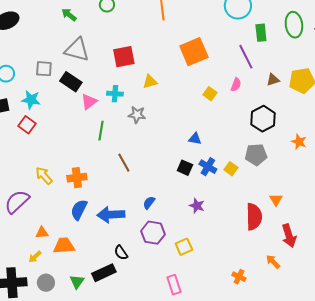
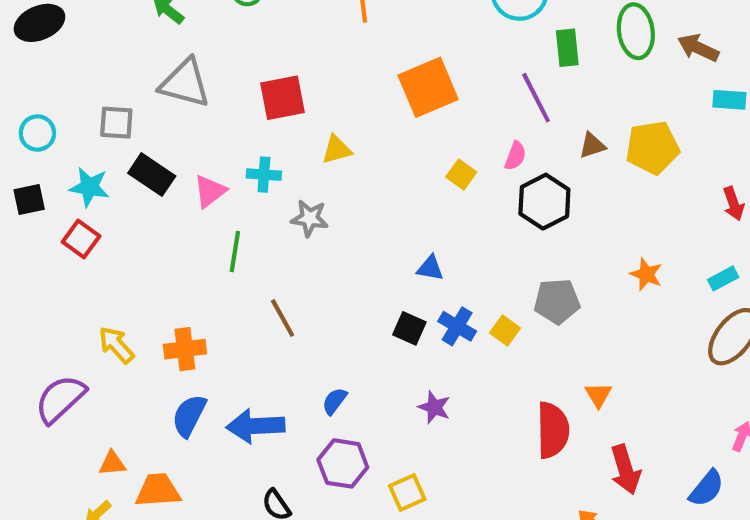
black rectangle: (71, 82) -> (152, 175), moved
black hexagon: (263, 119) -> (544, 202), moved

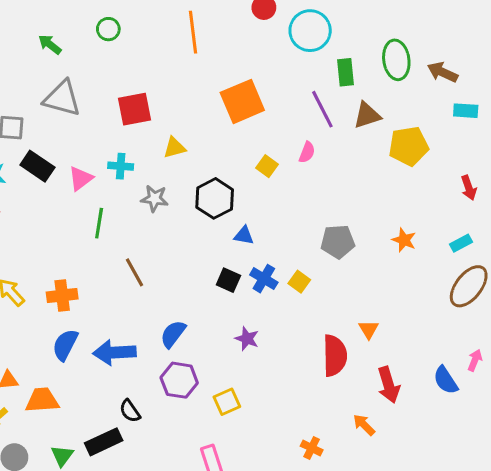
brown triangle: (592, 145) -> (367, 115), moved, size x1.4
black hexagon: (544, 202) -> (215, 198), moved
gray pentagon: (557, 301) -> (338, 242), moved
blue semicircle: (335, 401) -> (173, 334), size x1.4
blue semicircle: (706, 488) -> (446, 380), moved, turned 108

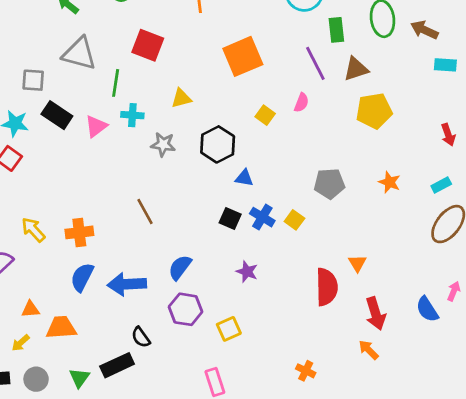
red square: (135, 109) -> (148, 45), moved, turned 32
yellow pentagon: (409, 146) -> (374, 111), moved
green line: (99, 223) -> (116, 83), moved
orange arrow: (364, 425) -> (369, 350), moved

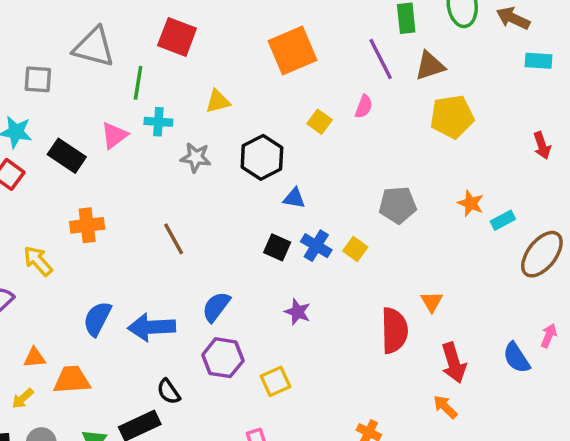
black rectangle: (57, 115) -> (67, 156), moved
cyan rectangle: (441, 185) -> (503, 220), moved
orange cross: (79, 232) -> (87, 225), moved

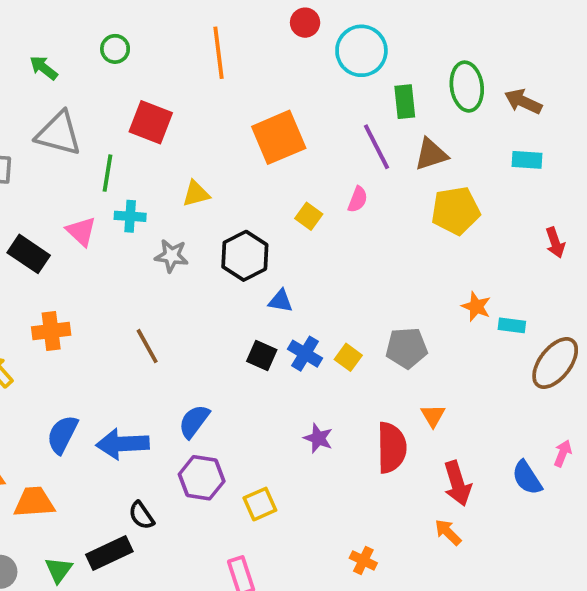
cyan rectangle: (539, 61) -> (527, 160), moved
pink triangle: (114, 135) -> (81, 231), turned -40
gray pentagon: (398, 205) -> (407, 348), moved
cyan rectangle: (503, 220) -> (512, 325), turned 35
purple star: (298, 312) -> (318, 438), moved

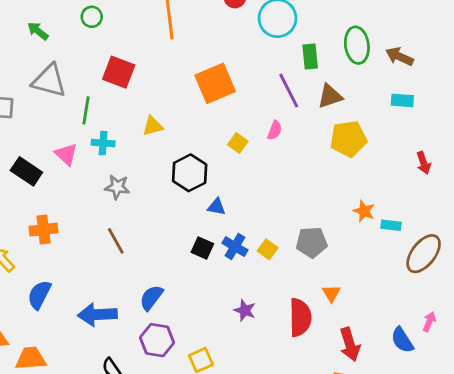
gray star: (171, 256) -> (117, 187), moved
blue semicircle: (62, 434) -> (39, 295), moved

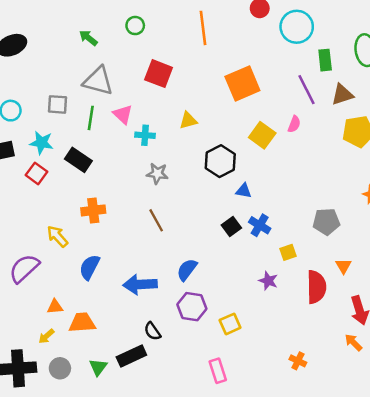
green line: (86, 110) -> (91, 118), moved
yellow square: (238, 143) -> (262, 135), size x1.5
pink triangle: (66, 154) -> (123, 114), moved
black square: (202, 248) -> (231, 226), turned 30
yellow square: (268, 249) -> (288, 252), moved, turned 35

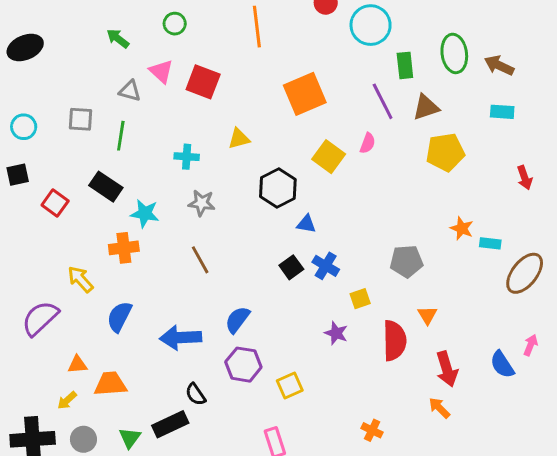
gray triangle: (98, 81) -> (130, 91), size x0.6
pink triangle: (123, 114) -> (161, 71), moved
cyan star: (41, 143) -> (145, 213), moved

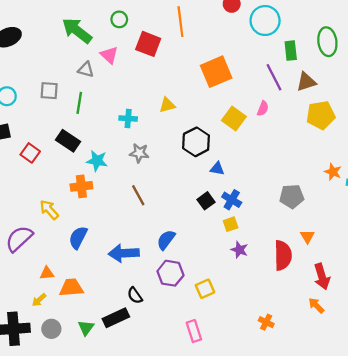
green arrow: (118, 39) -> (77, 31), size x1.8
red square: (203, 82) -> (148, 44), moved
yellow square: (360, 299) -> (231, 224), moved

